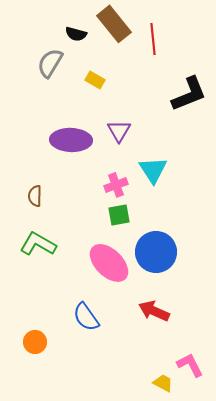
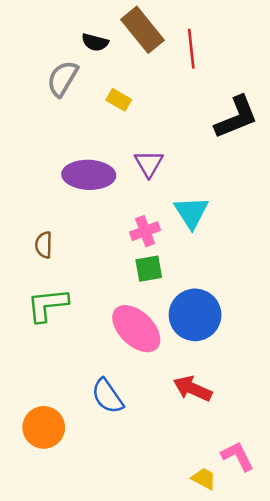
green L-shape: (38, 244) -> (47, 305), turned -36
orange circle: (35, 342) -> (44, 427), size x1.4

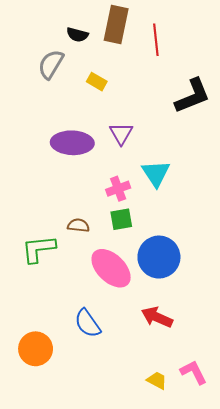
brown rectangle: (143, 30) -> (116, 24), turned 51
brown semicircle: (44, 245) -> (78, 225), moved, turned 95
yellow trapezoid: (204, 479) -> (157, 380), moved

